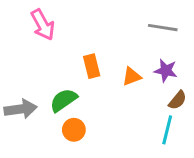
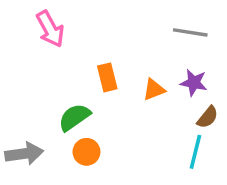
gray arrow: (21, 109) -> (24, 154), moved

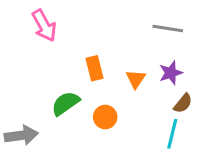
purple star: (194, 83) -> (171, 73), turned -30
orange triangle: (154, 90) -> (136, 79), turned -35
orange circle: (86, 152) -> (105, 117), moved

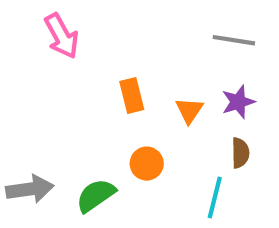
green semicircle: (65, 103) -> (96, 195), moved
brown semicircle: (183, 103) -> (240, 153), moved, turned -40
cyan line: (172, 134) -> (215, 198), moved

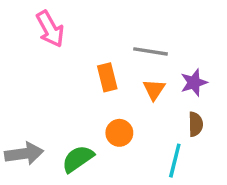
gray line: (234, 40) -> (151, 51), moved

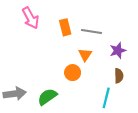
orange rectangle: (107, 77) -> (65, 27), moved
orange triangle: (154, 90) -> (85, 55), moved
orange circle: (119, 133) -> (73, 73), moved

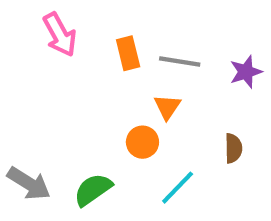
purple star: (118, 50) -> (246, 72), moved
gray arrow: (15, 94) -> (29, 183), turned 40
cyan line: (106, 98) -> (178, 188), moved, turned 30

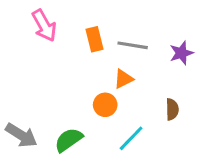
orange triangle: (167, 107) -> (123, 79), turned 30

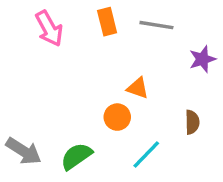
orange rectangle: (94, 39) -> (107, 22), moved
gray line: (133, 45) -> (156, 25), moved
orange triangle: (123, 79) -> (138, 88), turned 45

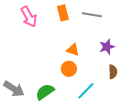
purple star: (202, 59) -> (107, 47), moved
orange triangle: (138, 88) -> (73, 50), moved

